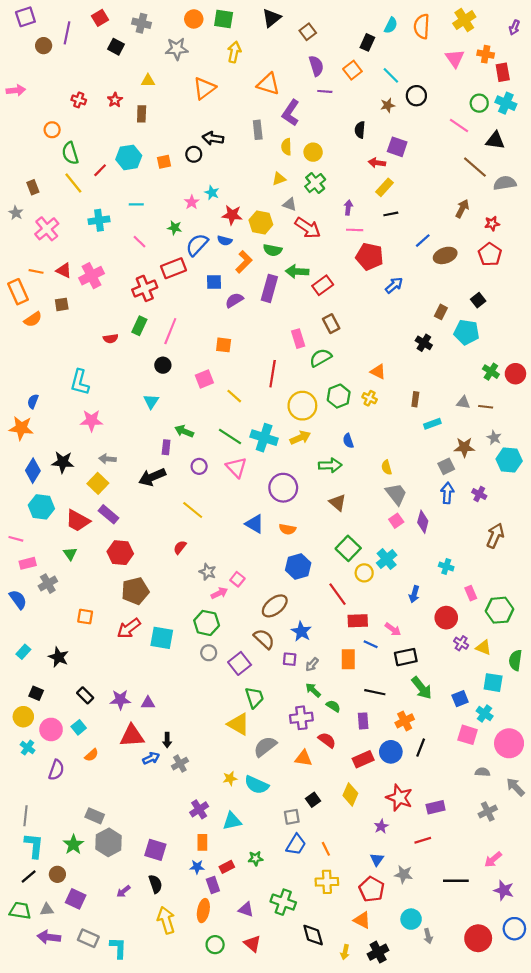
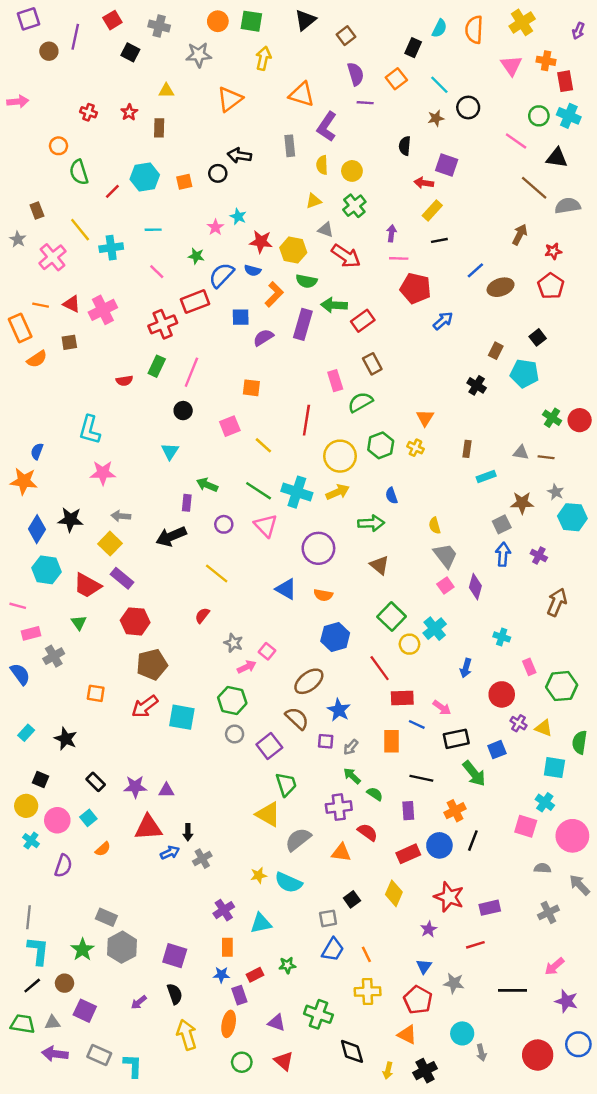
yellow line: (73, 183) -> (80, 230), moved
orange triangle: (378, 372) -> (425, 418), turned 35
blue square: (460, 699) -> (497, 750), moved

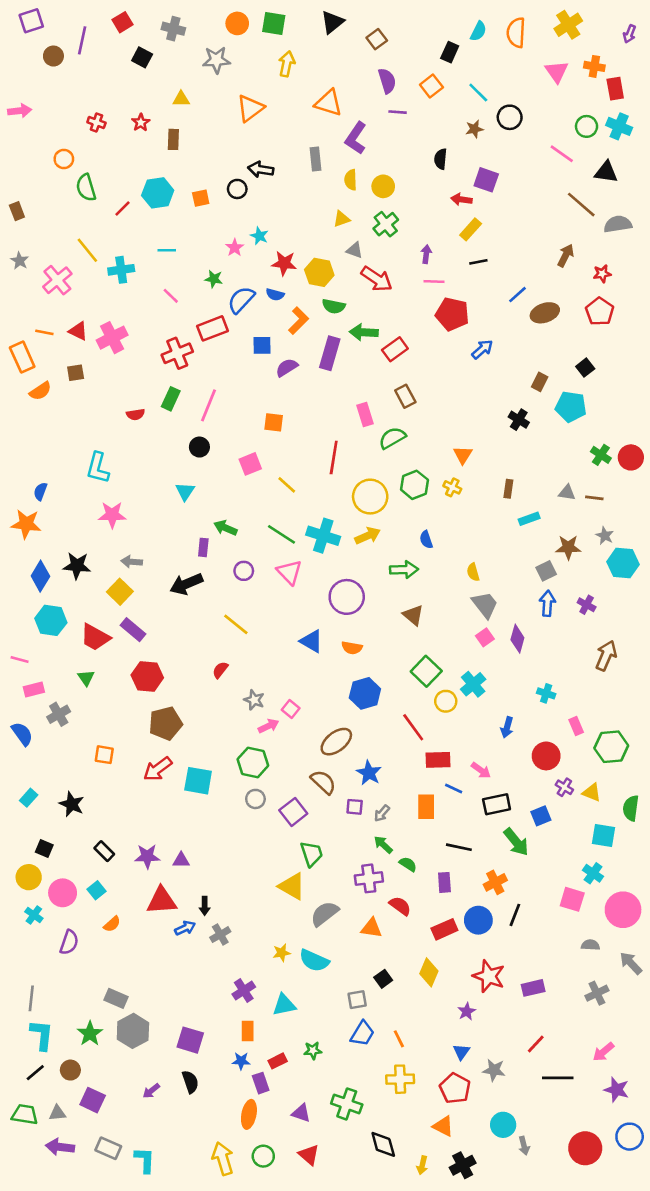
brown rectangle: (37, 211) -> (17, 211), moved
red line: (475, 945) -> (536, 1044), moved, turned -30
yellow arrow: (187, 1035) -> (223, 1159), moved

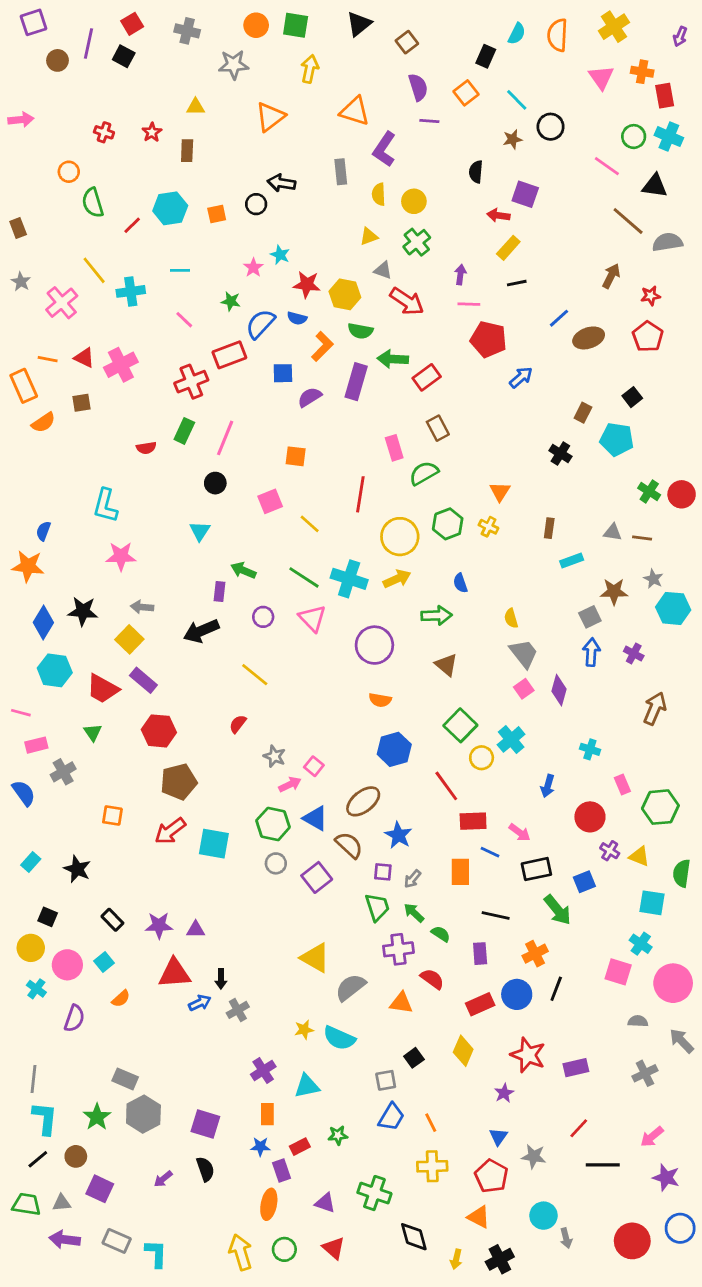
black square: (142, 57) -> (124, 56), moved
blue triangle: (312, 641) -> (315, 818), moved
green trapezoid: (312, 854) -> (377, 907), moved

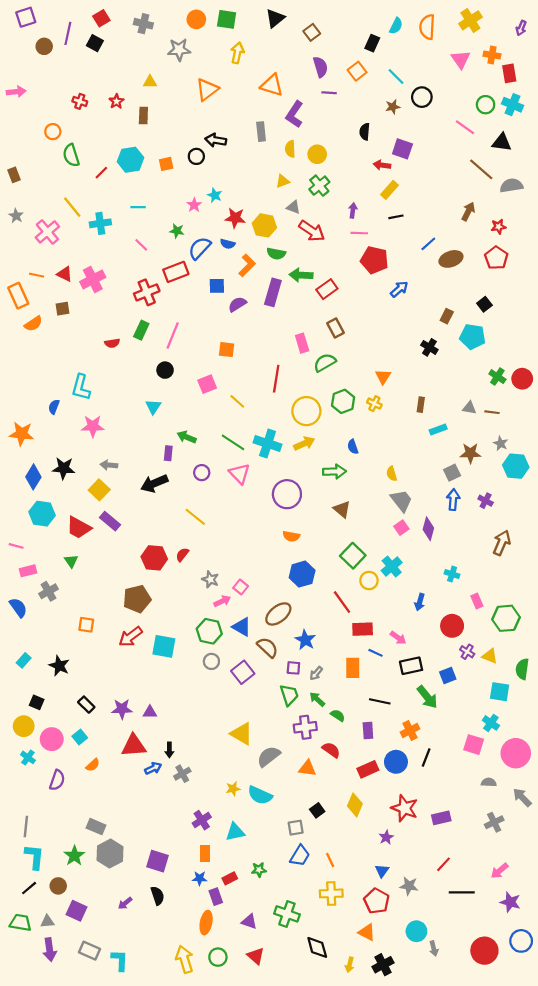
blue semicircle: (43, 531) -> (54, 407), moved
red hexagon: (159, 731) -> (154, 558), moved
purple arrow: (65, 1240) -> (50, 950), turned -105

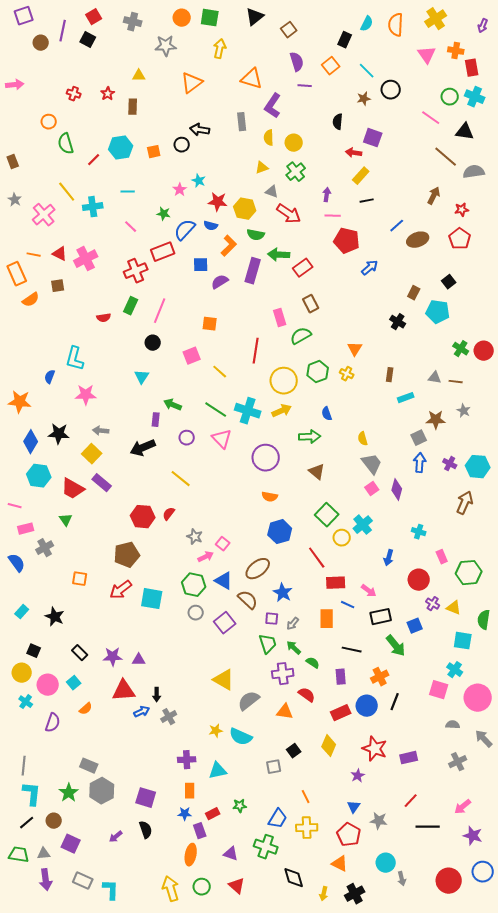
cyan hexagon: (516, 466) -> (478, 467), moved
purple cross: (202, 820) -> (187, 760), turned 30
blue trapezoid: (300, 856) -> (278, 819), moved

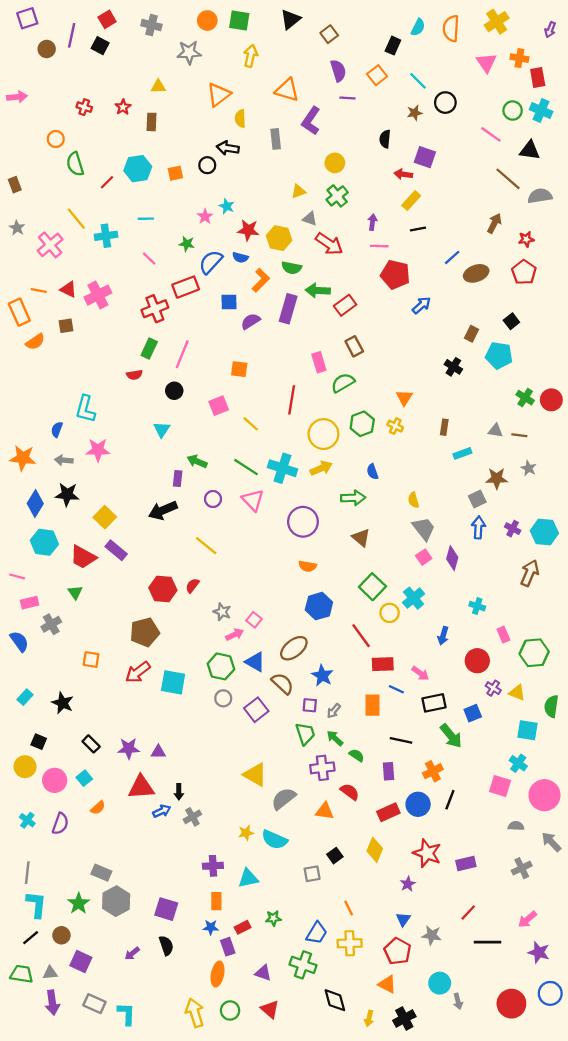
yellow semicircle: (269, 138) -> (240, 118), moved
red semicircle: (104, 318) -> (134, 375), moved
gray arrow: (101, 431) -> (64, 460), moved
cyan cross: (26, 702) -> (27, 820), moved

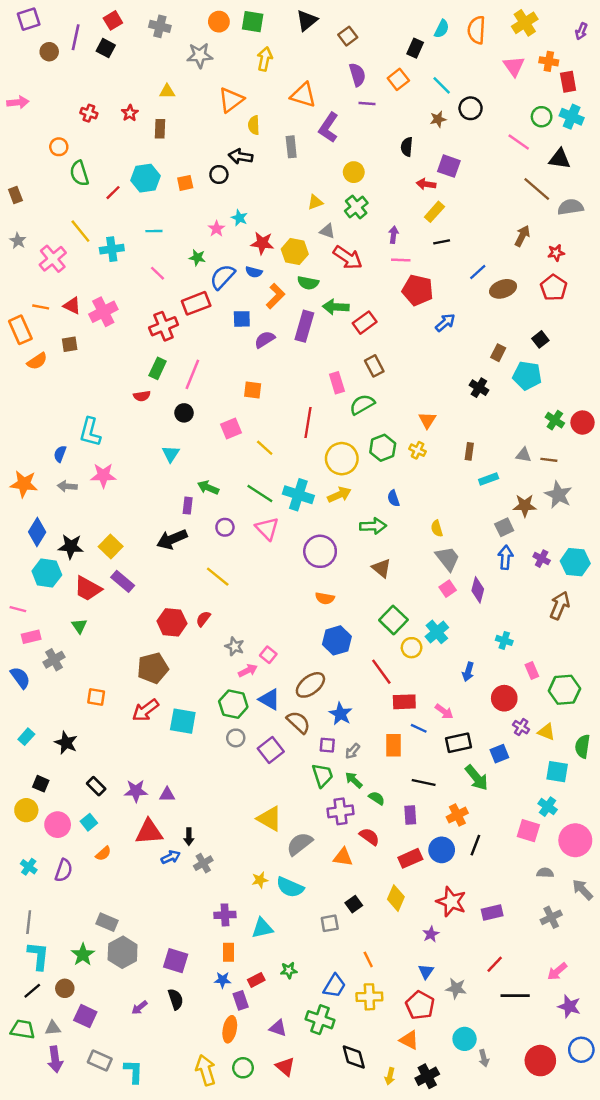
gray star: (529, 468) -> (558, 495), size x1.6
black star: (67, 494) -> (71, 547), moved

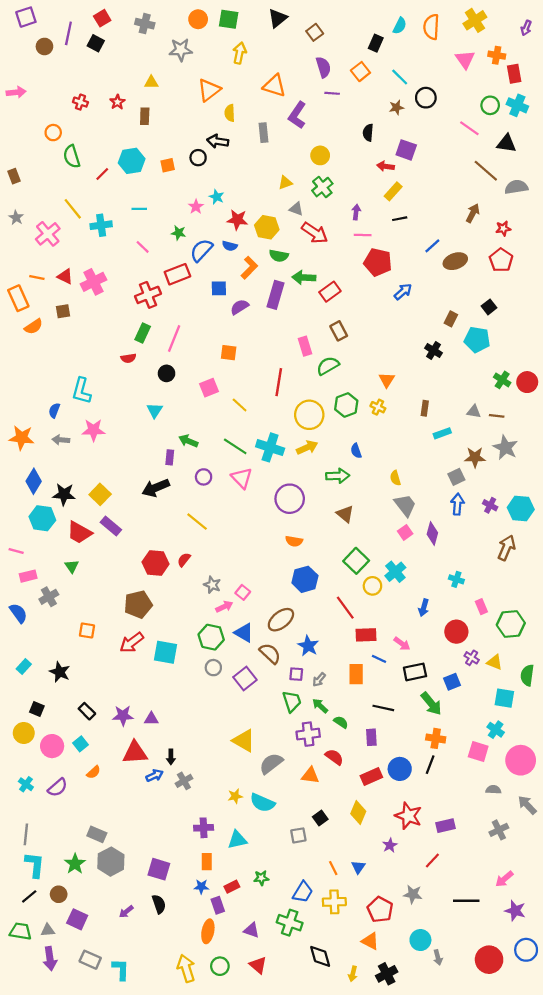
orange cross: (457, 815) -> (436, 738), moved, turned 36
purple semicircle: (64, 870) -> (58, 787), turned 30
red line: (495, 964) -> (432, 860), moved
blue triangle: (426, 971) -> (358, 867), moved

